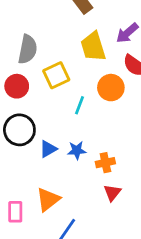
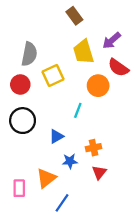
cyan line: (79, 105) -> (78, 110), moved
blue triangle: (48, 149) -> (56, 136), moved
blue star: (77, 150) -> (70, 161), moved

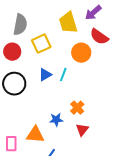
blue triangle: (56, 136) -> (45, 75), moved
orange cross: (94, 148) -> (77, 108), turned -32
orange triangle: (46, 178) -> (35, 135), turned 42

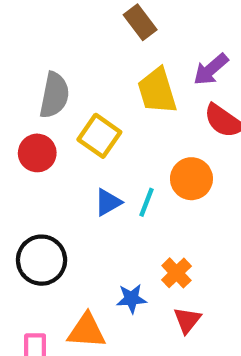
yellow square: (41, 44) -> (99, 136), turned -30
orange circle: (81, 53) -> (191, 179), moved
black circle: (14, 84) -> (42, 260), moved

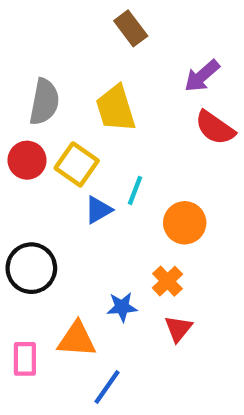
yellow trapezoid: (157, 91) -> (116, 108), moved
yellow square: (99, 136) -> (77, 164), moved
orange circle: (191, 179) -> (185, 223), moved
cyan line: (146, 202) -> (135, 190), moved

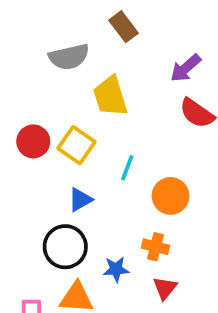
gray semicircle: (44, 102) -> (69, 57), moved, turned 66
blue triangle: (98, 210) -> (80, 200), moved
black circle: (31, 268) -> (65, 247), moved
orange cross: (167, 281) -> (155, 247), turned -32

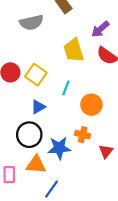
yellow trapezoid: (110, 96) -> (74, 50), moved
blue star: (116, 269) -> (59, 148), size x1.5
red triangle: (165, 288) -> (106, 151), moved

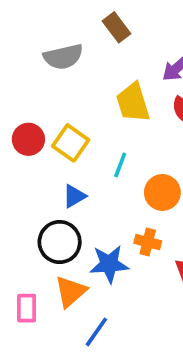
orange triangle: (36, 165) -> (71, 292), turned -45

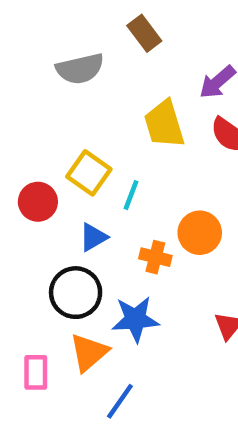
red circle: (28, 139) -> (38, 202), moved
cyan line: (120, 165) -> (131, 195), moved
orange cross: (148, 242) -> (155, 257), moved

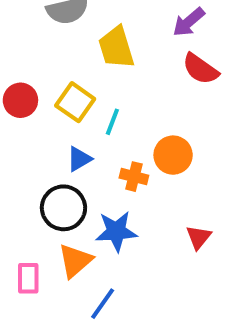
yellow trapezoid: (164, 124) -> (116, 47), moved
red circle: (38, 202) -> (20, 100), moved

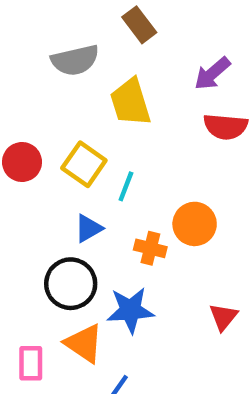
red semicircle: (200, 69) -> (226, 127), turned -30
orange triangle: (75, 261) -> (84, 343), turned -45

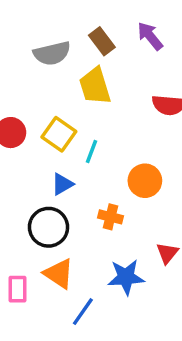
brown rectangle: (139, 25) -> (102, 41), moved
purple arrow: (212, 74) -> (150, 36), moved, turned 92
orange cross: (150, 248) -> (110, 217), moved
blue star: (130, 310) -> (126, 277), moved

